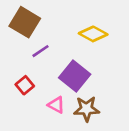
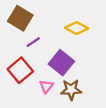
red square: (25, 85) -> (20, 70), size x1.6
pink triangle: (56, 105) -> (46, 86), turned 40

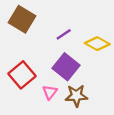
yellow diamond: (77, 28) -> (97, 44), moved
purple line: (33, 42) -> (64, 34), moved

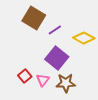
brown square: (22, 19) -> (34, 18), moved
red square: (22, 75) -> (25, 76), moved, size x0.6

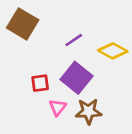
brown square: (34, 18) -> (23, 24), moved
red square: (25, 76) -> (40, 83), moved, turned 32

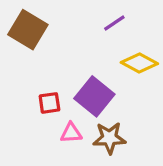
purple line: (74, 40) -> (114, 23), moved
pink triangle: (58, 107) -> (71, 133), turned 48

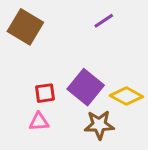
yellow diamond: (139, 63) -> (126, 96), moved
pink triangle: (71, 133) -> (39, 122), moved

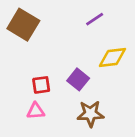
purple square: (86, 87) -> (78, 79), size x0.7
yellow diamond: (126, 96) -> (112, 58), moved, turned -36

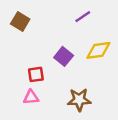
brown square: (23, 25) -> (20, 22), size x0.7
purple square: (78, 79) -> (64, 56), moved

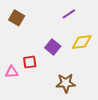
pink triangle: (31, 97) -> (12, 72), moved

